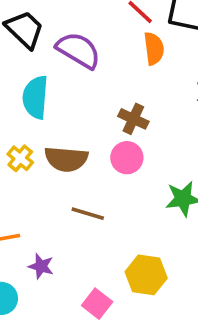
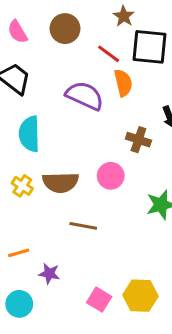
purple semicircle: (78, 50) -> (85, 96), moved
brown cross: (133, 119) -> (138, 140), moved
yellow hexagon: (146, 275) -> (140, 296), moved

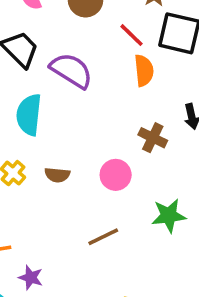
purple semicircle: (85, 96) -> (71, 70), moved
brown semicircle: (61, 182) -> (57, 175), size x0.6
brown line: (83, 226) -> (103, 237), moved, turned -44

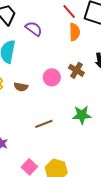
purple semicircle: (71, 70) -> (34, 29), size x0.7
pink circle: (116, 175) -> (52, 77), moved

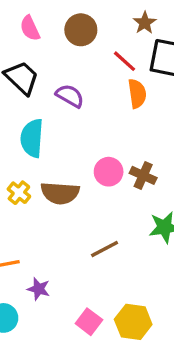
brown cross: (76, 70) -> (143, 175), moved
brown semicircle: (21, 87) -> (60, 193), size x1.6

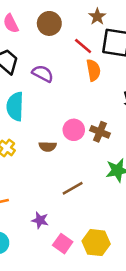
brown semicircle: (60, 193) -> (48, 146), moved, size x0.6
purple star: (39, 289) -> (40, 220), moved

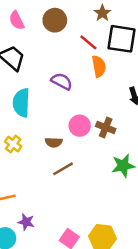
purple semicircle: (43, 74) -> (62, 81), moved
brown line: (73, 188) -> (63, 169), moved
purple star: (40, 220) -> (26, 222), moved

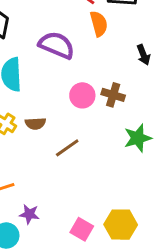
purple semicircle: (62, 81) -> (57, 45), size x1.4
brown semicircle: (54, 142) -> (35, 124), moved

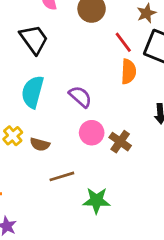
purple semicircle: (57, 45) -> (80, 97), moved, size x0.7
green star: (138, 138) -> (96, 201), moved

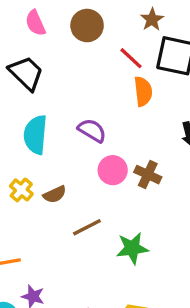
brown semicircle: (40, 144) -> (55, 194), turned -30

